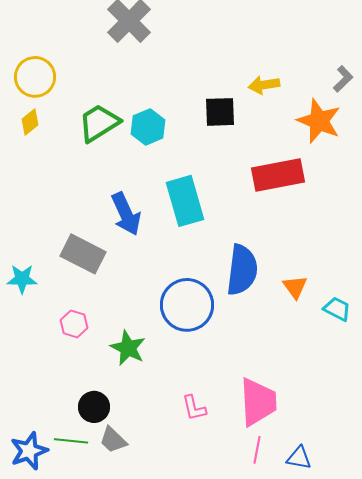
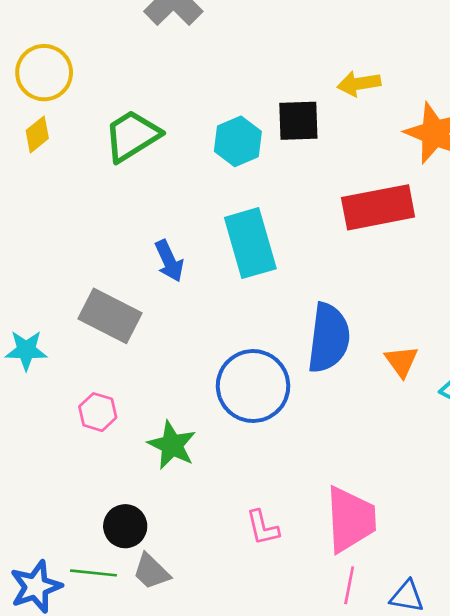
cyan hexagon: (148, 127) -> (238, 141), moved
blue arrow: (126, 214) -> (169, 261), size x0.7

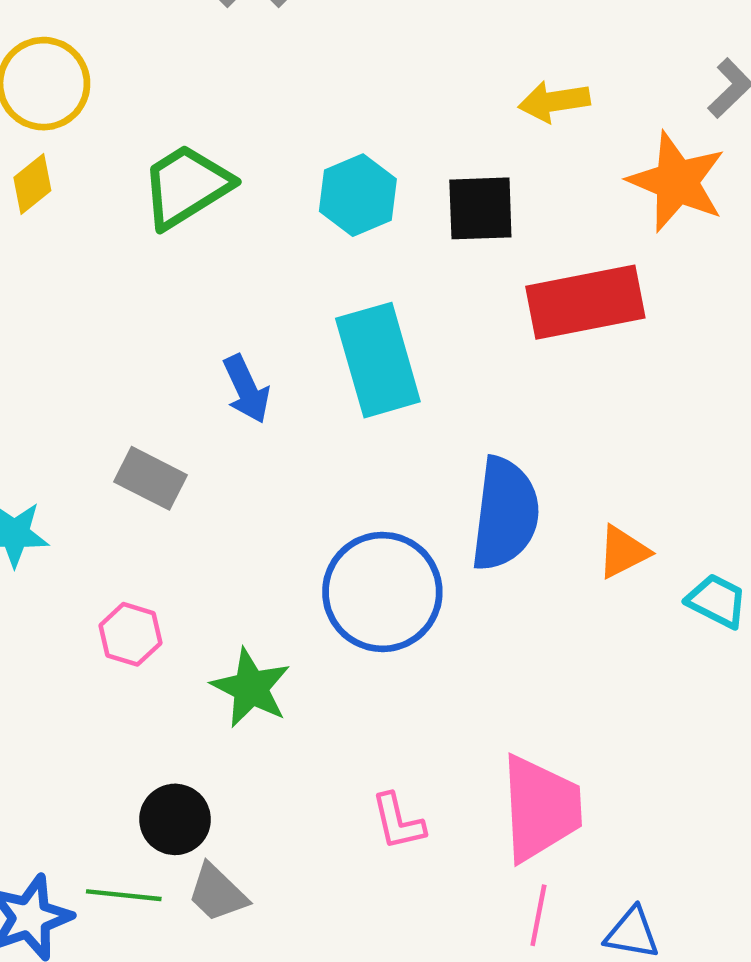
black square: (298, 121) -> (480, 208), moved
gray rectangle: (110, 316) -> (150, 478), size x0.7
orange triangle: (401, 361) -> (623, 552), turned 39

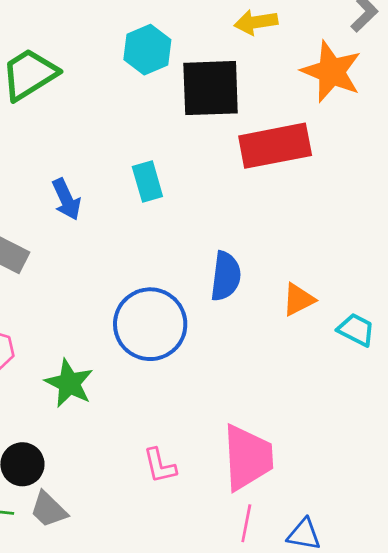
cyan hexagon: (358, 195) -> (147, 50), moved
black square: (480, 208) -> (211, 88), size x1.4
cyan rectangle: (378, 360) -> (147, 181), size x0.6
blue semicircle: (505, 514) -> (226, 276), size x0.7

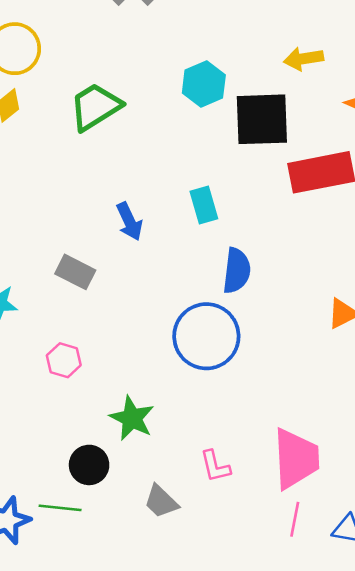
blue semicircle: (226, 276) -> (237, 271), moved
green star: (69, 383) -> (132, 418), moved
gray trapezoid: (49, 510) -> (161, 502), moved

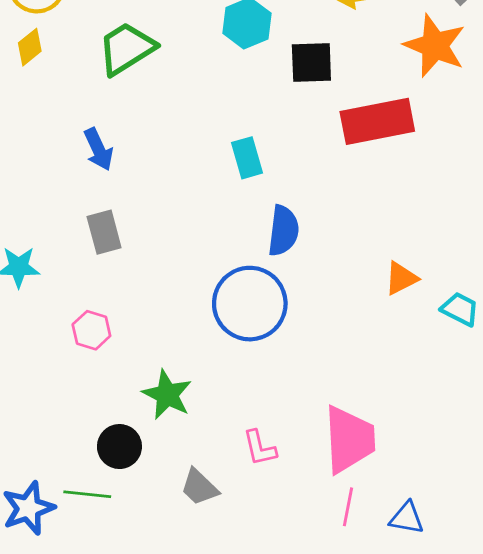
black square: (262, 119) -> (311, 63), size x0.7
blue arrow: (129, 221) -> (98, 149), moved
gray rectangle: (75, 272) -> (104, 232), turned 48

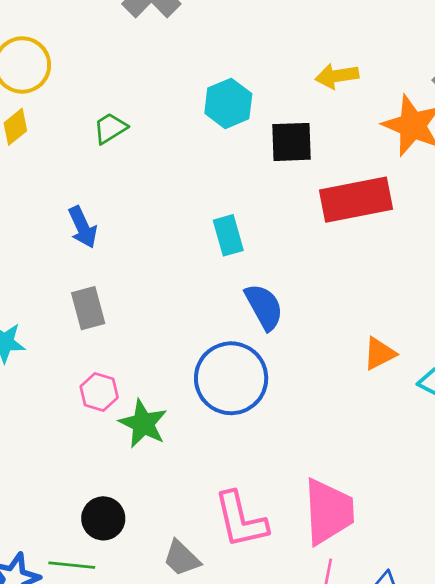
green trapezoid: (126, 48) -> (110, 128), size x0.6
blue semicircle: (283, 231) -> (264, 307), turned -36
pink hexagon: (91, 330) -> (99, 392), moved
green star: (167, 395) -> (143, 424), moved
pink L-shape: (260, 448) -> (241, 520), size x1.6

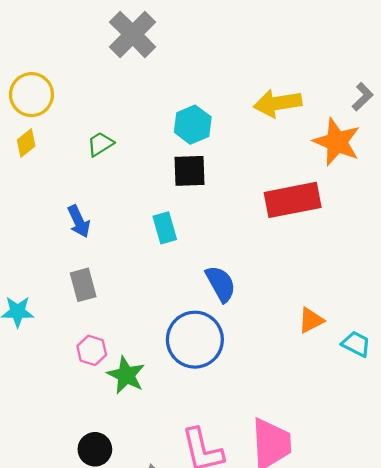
yellow arrow: (337, 76) -> (278, 103), size x1.4
black square: (292, 142) -> (189, 171), moved
cyan rectangle: (228, 235) -> (165, 228), moved

